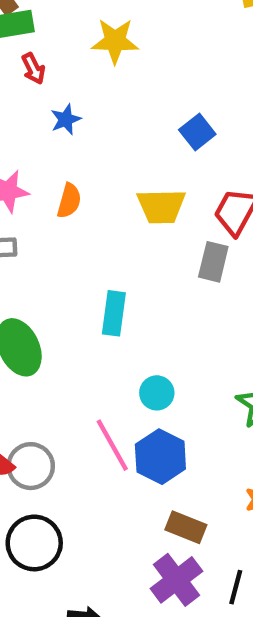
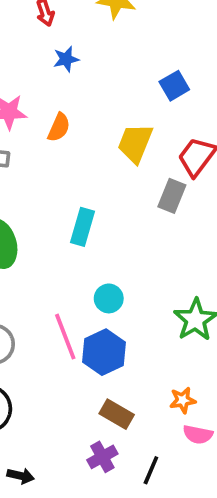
yellow trapezoid: (161, 206) -> (135, 143), turned 105
purple cross: (176, 580) -> (102, 457), size x0.7

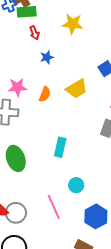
yellow trapezoid: (135, 143) -> (77, 89), moved, turned -140
blue hexagon: (104, 352) -> (96, 216), moved

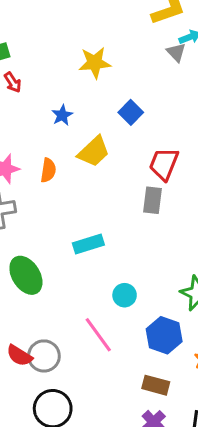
yellow star: (73, 24) -> (95, 63), moved
blue star: (47, 57) -> (62, 115), moved
cyan rectangle: (60, 147) -> (88, 244), turned 72

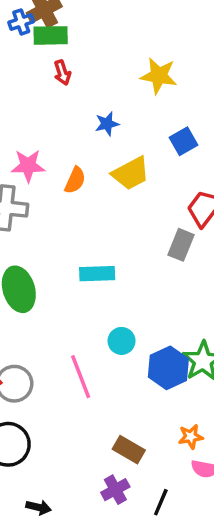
blue hexagon: (164, 335) -> (168, 368), moved

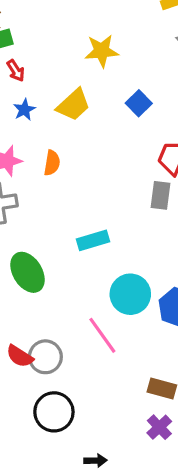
blue star: (107, 124) -> (24, 110), moved
yellow trapezoid: (131, 173) -> (73, 105), moved
cyan circle: (122, 341) -> (130, 294), size x1.6

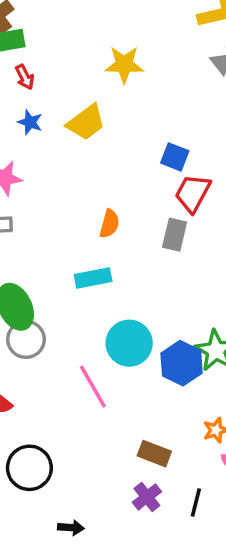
blue square: (139, 103) -> (175, 157), moved, turned -30
blue star: (24, 110) -> (30, 122), turned -30
orange semicircle: (52, 163) -> (109, 224), moved
gray circle: (45, 357) -> (26, 339), moved

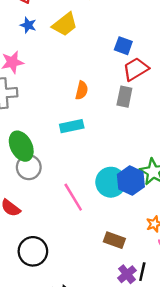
red trapezoid: (193, 193) -> (136, 69), turned 32
cyan circle: (129, 343) -> (111, 182), moved
purple cross: (147, 497) -> (127, 274), moved

